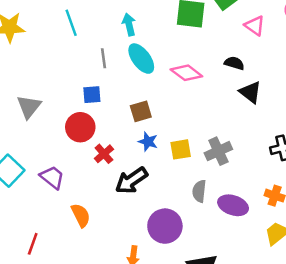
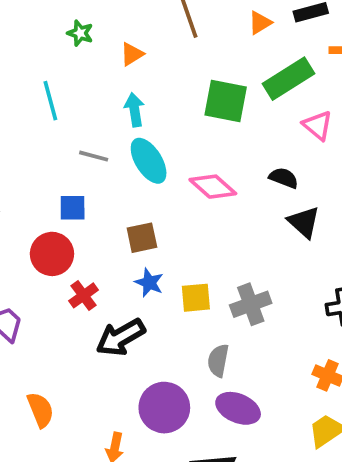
gray line: (104, 58) -> (94, 156), turned -72
purple ellipse: (233, 205) -> (238, 408), moved
orange semicircle: (81, 215) -> (40, 410), moved

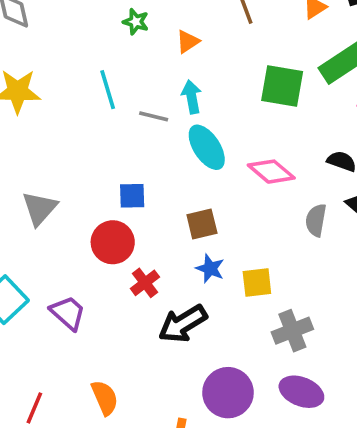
gray line: (94, 156) -> (154, 116), moved
gray cross: (251, 304) -> (292, 331), moved
gray semicircle: (218, 360) -> (316, 220), moved

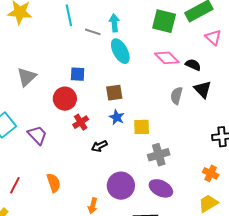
pink diamond: (271, 172) -> (167, 58), moved
black arrow: (183, 324) -> (99, 146), size x0.6

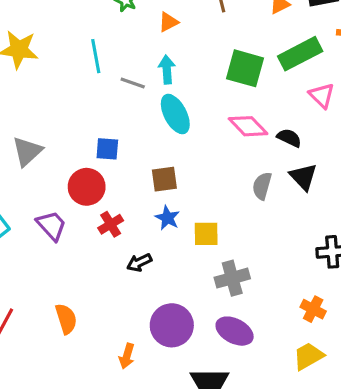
purple trapezoid: (37, 135) -> (51, 226), moved

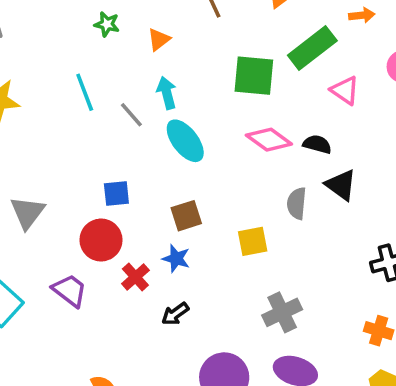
gray line: (133, 83) -> (131, 115), turned 40
blue star: (167, 218) -> (176, 259), moved
yellow square: (206, 234) -> (253, 241), moved

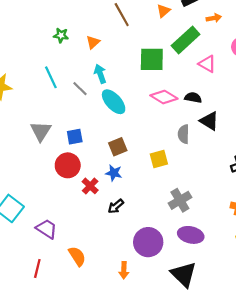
gray triangle: (28, 213) -> (41, 131), moved
purple trapezoid: (70, 290) -> (47, 229), moved

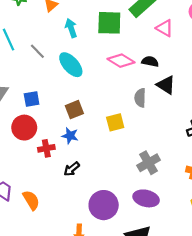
cyan arrow: (100, 74) -> (71, 28), moved
red cross: (90, 186) -> (46, 148), turned 35
gray cross: (180, 200) -> (149, 163), moved
orange semicircle: (77, 256) -> (31, 200), moved

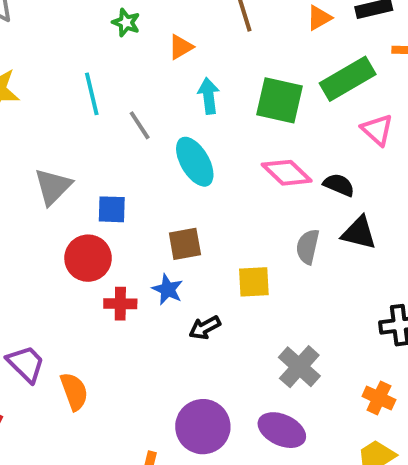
black triangle: (166, 85) -> (359, 233), turned -30
gray cross: (149, 163) -> (299, 367), turned -30
black arrow: (72, 169) -> (205, 328), moved

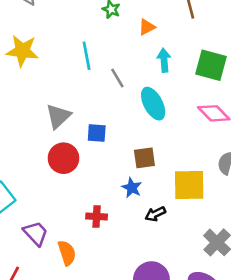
red circle: (88, 258) -> (63, 158), moved
yellow square: (254, 282) -> (189, 185), size x1.5
red cross: (120, 304) -> (97, 217), moved

